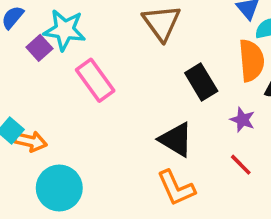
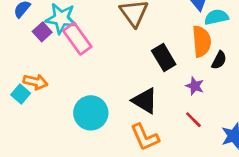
pink rectangle: (95, 80) -> (77, 39), moved
orange arrow: (31, 141) -> (35, 82), moved
cyan circle: (59, 188) -> (91, 113), moved

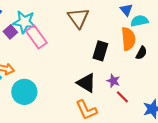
black rectangle: (164, 58) -> (100, 51), turned 48
purple star: (195, 86) -> (113, 81), moved
cyan circle: (91, 113) -> (24, 92), moved

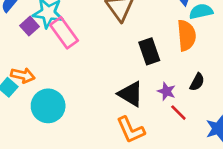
black rectangle: (100, 51) -> (149, 51), turned -36
black semicircle: (141, 53) -> (197, 82), moved

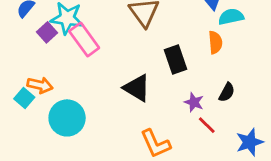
orange semicircle: (186, 35) -> (215, 42), size x0.7
black triangle: (131, 94) -> (137, 88), moved

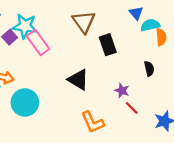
orange semicircle: (215, 42) -> (161, 37), moved
black rectangle: (175, 59) -> (108, 45), moved
black semicircle: (227, 92) -> (149, 69), moved, turned -40

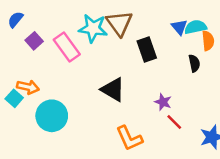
blue triangle: (136, 13) -> (179, 27), moved
cyan star: (25, 26) -> (93, 28), moved
black semicircle: (149, 69) -> (194, 63), moved

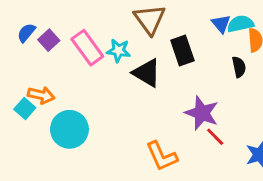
blue semicircle: (15, 20) -> (26, 33), moved
cyan star: (93, 28) -> (119, 51), moved, size x0.7
black triangle: (113, 90) -> (147, 73), moved
purple star: (163, 102) -> (202, 113), size x1.6

